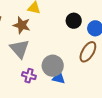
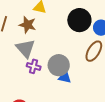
black circle: (74, 21) -> (79, 20), size x1.5
purple cross: (29, 76) -> (34, 66), moved

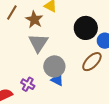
gray triangle: (25, 48) -> (38, 43), moved
purple cross: (34, 66) -> (28, 84), moved

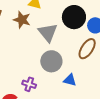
gray triangle: (38, 43) -> (48, 33), moved
blue triangle: (57, 80) -> (70, 80), moved

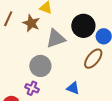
gray triangle: (48, 33) -> (56, 39), turned 45
gray circle: (51, 61) -> (40, 66), moved

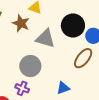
gray triangle: (56, 39) -> (45, 38), turned 35
blue triangle: (73, 88) -> (63, 88), turned -40

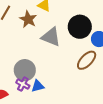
gray circle: (30, 66) -> (25, 70), moved
blue triangle: (63, 88) -> (38, 86), moved

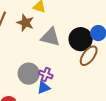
black circle: (80, 27) -> (81, 39), moved
purple cross: (23, 84) -> (46, 74), moved

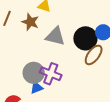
purple cross: (46, 74) -> (51, 74), size x1.5
blue triangle: (44, 88) -> (37, 88), moved

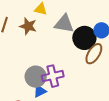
gray triangle: (55, 36) -> (64, 24), moved
purple cross: (51, 74) -> (53, 76), turned -30

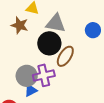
black circle: (84, 38) -> (49, 43), moved
brown ellipse: (94, 54) -> (65, 56), moved

